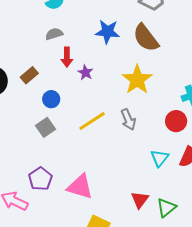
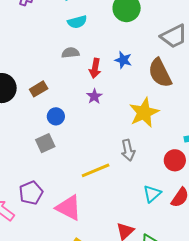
blue star: (107, 32) -> (123, 60), size x0.7
red arrow: (67, 57) -> (95, 68), moved
yellow line: (92, 121) -> (96, 170), moved

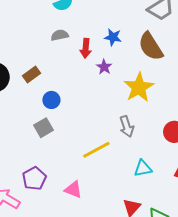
purple star: (94, 96) -> (104, 67), moved
cyan triangle: (152, 194) -> (143, 168), moved, turned 36
pink triangle: (69, 208) -> (73, 190), size x0.7

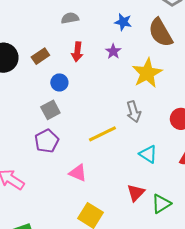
red arrow: (86, 48) -> (77, 52), moved
cyan triangle: (143, 168) -> (148, 154), turned 42
purple pentagon: (34, 178) -> (47, 141), moved

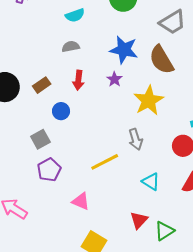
blue star: (123, 22) -> (124, 50), size x1.6
gray square: (50, 110) -> (40, 139), moved

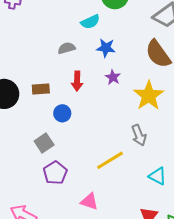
cyan semicircle: (75, 15) -> (90, 22), moved
blue star: (124, 50) -> (106, 48), moved, size x0.7
brown rectangle: (42, 85) -> (41, 89), turned 36

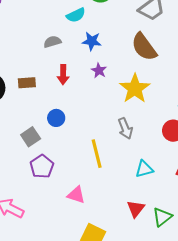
blue circle: (62, 113) -> (56, 118), moved
yellow line: (110, 160) -> (97, 154), turned -72
cyan triangle: (158, 176) -> (144, 169), turned -42

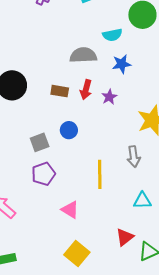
blue star: (92, 41) -> (122, 64), turned -30
gray semicircle: (52, 42) -> (83, 55), size x1.5
purple star: (99, 70) -> (109, 97), moved
brown rectangle: (27, 83) -> (60, 91), moved

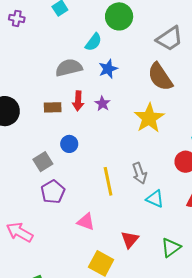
cyan semicircle: (112, 35) -> (93, 42), turned -30
gray arrow: (134, 157) -> (139, 173), moved
cyan triangle: (142, 201) -> (155, 199), turned 36
red triangle: (125, 237) -> (130, 239), moved

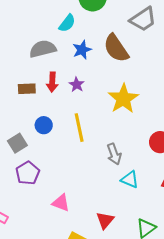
brown semicircle: (160, 77) -> (116, 48), moved
yellow line: (108, 181) -> (79, 128), moved

